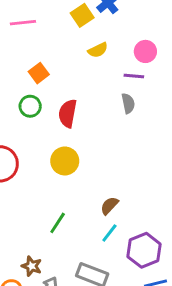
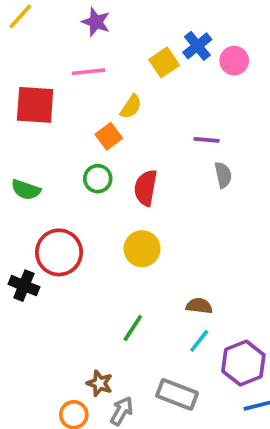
yellow semicircle: (98, 50) -> (131, 107), moved, turned -30
pink circle: (145, 51) -> (234, 61), moved
purple line: (134, 76) -> (207, 140), moved
brown semicircle: (109, 206) -> (199, 306), turned 54

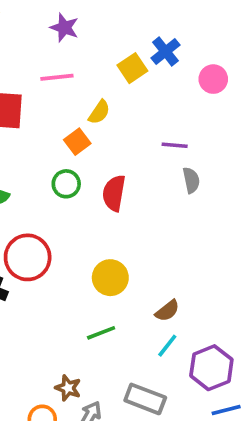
pink circle: (234, 61) -> (213, 79), moved
yellow circle: (142, 249) -> (110, 278), moved
brown semicircle: (199, 306) -> (167, 311), turned 135
green line: (133, 328) -> (101, 333), turned 36

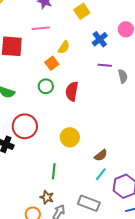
blue cross: (165, 51) -> (100, 39), moved
yellow square: (132, 68) -> (82, 11), moved
gray semicircle: (191, 180) -> (123, 76), moved
green line: (101, 333) -> (54, 171), moved, turned -63

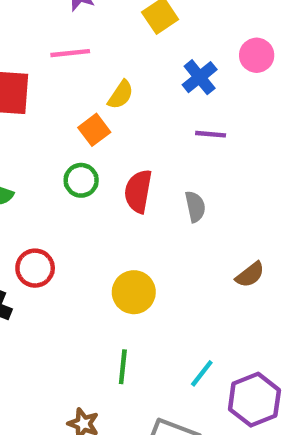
gray semicircle: (123, 76) -> (195, 207), moved
red circle: (25, 126) -> (35, 268), size x0.7
brown semicircle: (101, 155) -> (250, 275), moved
green line: (54, 171) -> (123, 367), moved

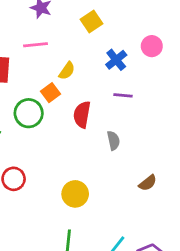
green circle: (81, 180) -> (29, 113), moved, size x1.4
red semicircle: (138, 191) -> (82, 115), moved

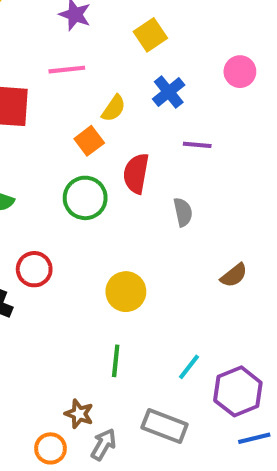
blue cross: (116, 60) -> (169, 92), moved
green circle: (29, 113) -> (85, 198), moved

